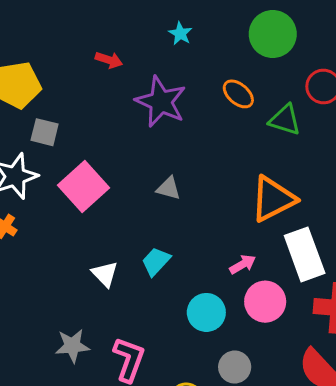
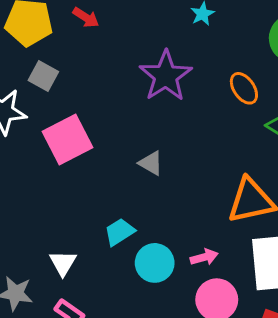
red arrow: (109, 60) -> (86, 18), moved
white triangle: (105, 274) -> (63, 263), moved
cyan circle: (206, 312) -> (155, 263), moved

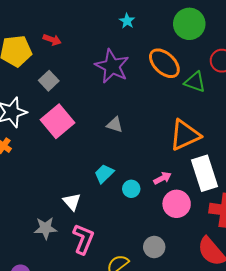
gray square: (43, 76) -> (49, 81), moved, turned 30
orange ellipse: (244, 88) -> (164, 63), size x1.5
cyan circle: (155, 263) -> (131, 189), size x0.7

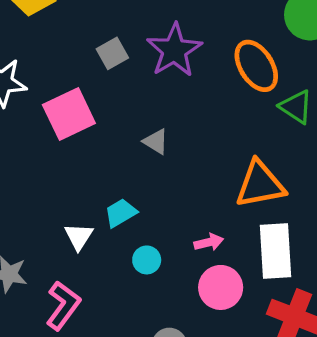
gray square: (49, 81) -> (112, 53), moved
cyan circle: (131, 189) -> (147, 260), moved
white triangle: (72, 202) -> (79, 236), moved

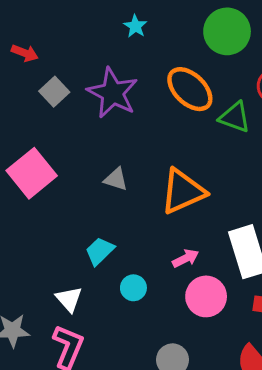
gray square: (112, 53) -> (54, 92), moved
orange triangle: (260, 184) -> (183, 191), moved
white triangle: (79, 236) -> (69, 299), moved

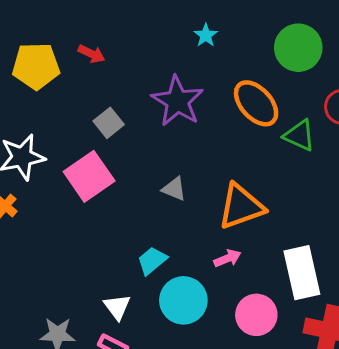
gray square: (54, 92) -> (109, 123), moved
pink arrow: (186, 258) -> (227, 258), moved
cyan circle: (133, 288) -> (183, 300), size x1.8

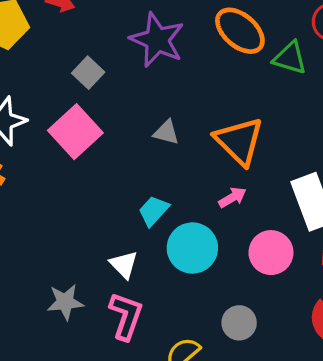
orange triangle: (241, 207) -> (239, 141), turned -48

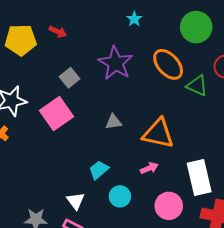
gray triangle: (166, 132) -> (113, 122), turned -30
orange triangle: (239, 141) -> (158, 133), turned -40
cyan circle: (192, 248) -> (120, 196), size x0.7

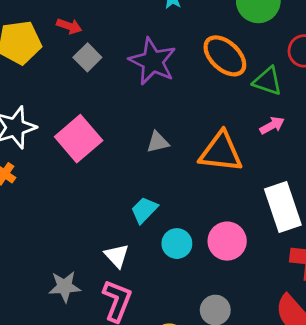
gray square: (69, 78) -> (87, 57), moved
pink arrow: (149, 168) -> (272, 125), moved
pink circle: (169, 206) -> (227, 241), moved

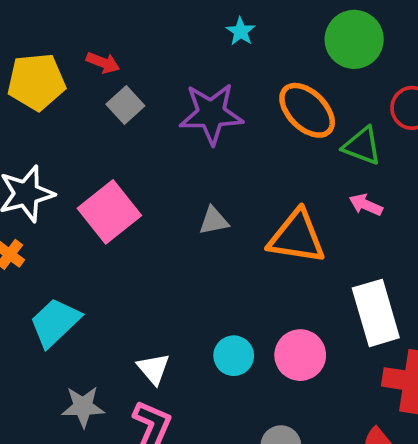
purple star: (153, 61) -> (211, 114), turned -30
pink arrow: (272, 125) -> (366, 205), turned -130
cyan trapezoid: (144, 210) -> (55, 322), moved, size x1.4

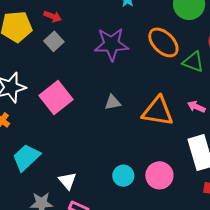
gray square: (125, 105) -> (54, 41), moved
pink arrow: (366, 205) -> (196, 107), moved
white triangle: (154, 369) -> (68, 181), moved

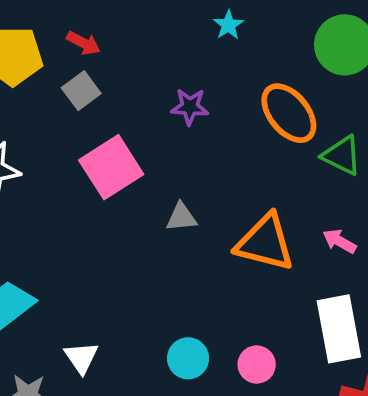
purple star: (111, 44) -> (190, 107), size x0.6
pink square: (56, 97) -> (111, 167), moved
pink circle: (159, 175) -> (257, 365), size x0.7

